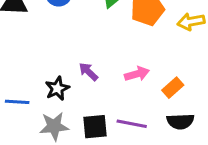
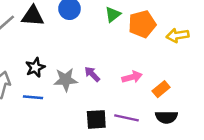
black star: (57, 88) -> (35, 67), moved
gray star: (54, 126) -> (66, 80), moved

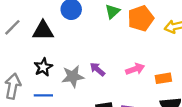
black triangle: (33, 16) -> (43, 31), moved
orange rectangle: (161, 89) -> (163, 78), turned 35

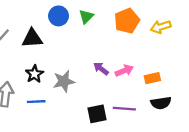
green triangle: (112, 11) -> (86, 16), moved
purple arrow: (97, 69) -> (101, 69), moved

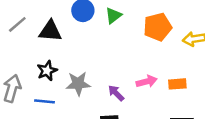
purple arrow: (101, 69) -> (116, 93), moved
orange rectangle: (152, 78) -> (177, 84), moved

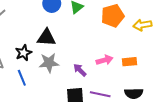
black triangle: (50, 31) -> (46, 38), moved
blue line: (45, 101) -> (22, 78), turned 63

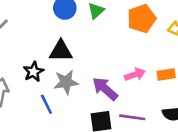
purple arrow: (80, 70) -> (105, 89), size x1.5
blue line: (22, 78) -> (46, 104), moved

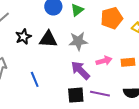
black star: (34, 72) -> (23, 37), moved
gray star: (66, 82) -> (78, 41), moved

